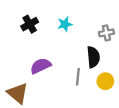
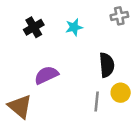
gray cross: (106, 33) -> (119, 16), moved
gray line: (78, 77) -> (97, 101), moved

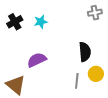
black cross: (34, 27) -> (15, 22), moved
cyan star: (74, 27) -> (41, 22), moved

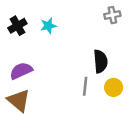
purple semicircle: (37, 60) -> (21, 71), moved
gray line: (77, 81) -> (85, 86), moved

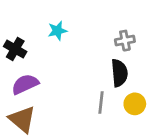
gray cross: (112, 15) -> (125, 41), moved
black cross: (17, 26) -> (15, 49), moved, turned -30

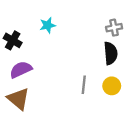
gray cross: (125, 41) -> (114, 28), moved
black semicircle: (119, 73) -> (111, 53), moved

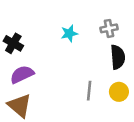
cyan star: (48, 25) -> (69, 33), moved
gray cross: (114, 28) -> (109, 28), moved

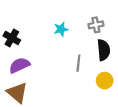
gray line: (89, 91) -> (78, 63), moved

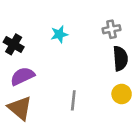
cyan star: (61, 29) -> (59, 34), moved
gray line: (78, 63) -> (73, 100), moved

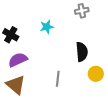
gray cross: (111, 29) -> (82, 11), moved
black semicircle: (120, 58) -> (82, 52), moved

